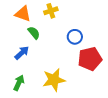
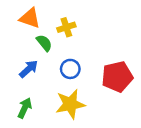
yellow cross: (51, 11) -> (66, 27), moved
blue circle: (75, 37) -> (70, 69), moved

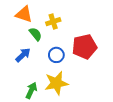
red pentagon: (117, 77) -> (84, 47), moved
green arrow: (25, 108) -> (31, 90), moved

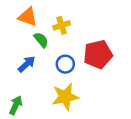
green arrow: (31, 90) -> (16, 105), moved

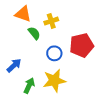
blue arrow: (27, 64) -> (14, 65), moved
green arrow: (16, 105) -> (29, 86), moved

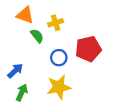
green arrow: (29, 86) -> (22, 93), moved

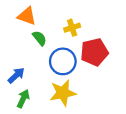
yellow cross: (56, 23) -> (72, 28), moved
blue circle: (59, 58) -> (63, 61), size x1.5

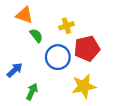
yellow star: (63, 93) -> (84, 86), moved
green arrow: (23, 99) -> (32, 92), moved

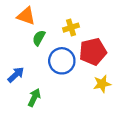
green semicircle: (36, 36) -> (39, 38), turned -112
yellow star: (84, 86) -> (102, 84), moved, size x0.7

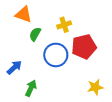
yellow star: (102, 84) -> (95, 87), moved

